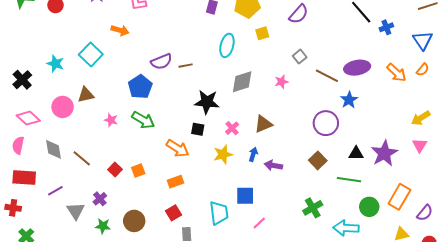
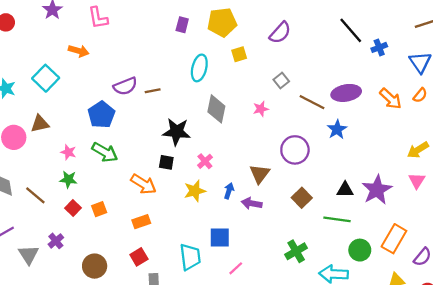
gray diamond: (242, 82) -> (216, 109), turned -60
purple circle: (326, 123) -> (295, 150), moved
brown triangle: (263, 124) -> (260, 174), moved, turned -30
green star: (103, 226) -> (68, 179), moved

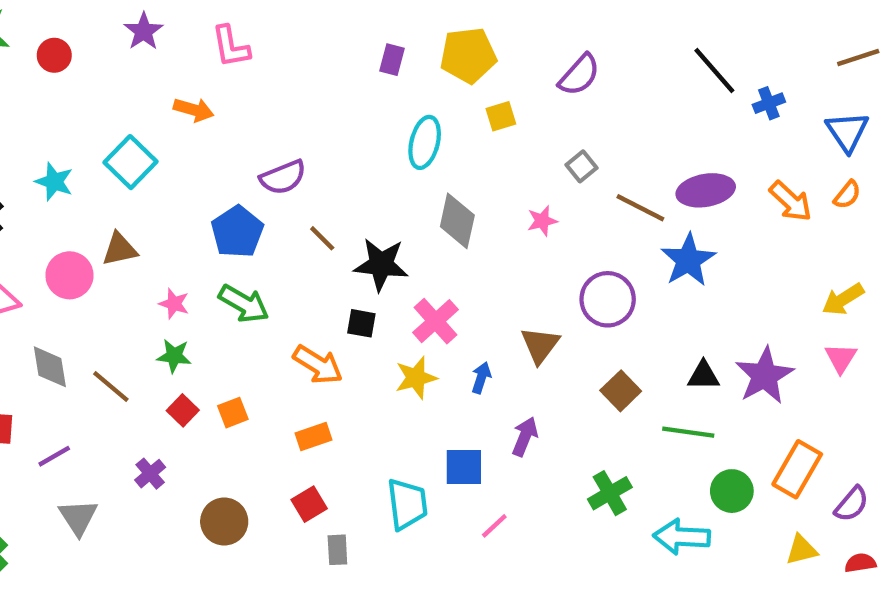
brown line: (153, 91) -> (322, 238), moved, turned 56
blue star: (337, 129) -> (688, 260), size x1.4
pink cross: (205, 161) -> (436, 321), size x1.5
purple arrow: (252, 203) -> (525, 437), moved, turned 102
gray triangle: (29, 255) -> (78, 517), moved

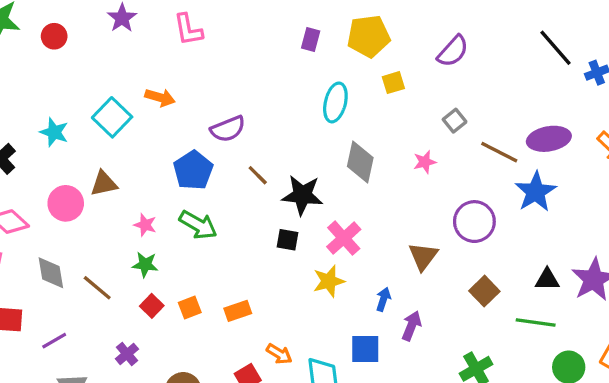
orange arrow: (194, 110) -> (160, 97), moved
orange arrow: (318, 365) -> (279, 354), moved, size x0.7
blue arrow: (481, 378) -> (383, 299), moved
orange rectangle: (314, 437) -> (238, 311), moved

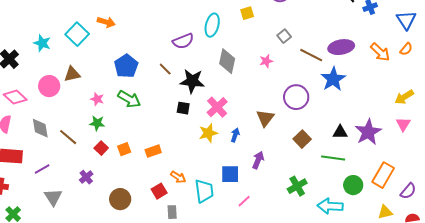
purple semicircle: (228, 129) -> (183, 41), moved
blue arrow: (383, 299) -> (235, 135), moved

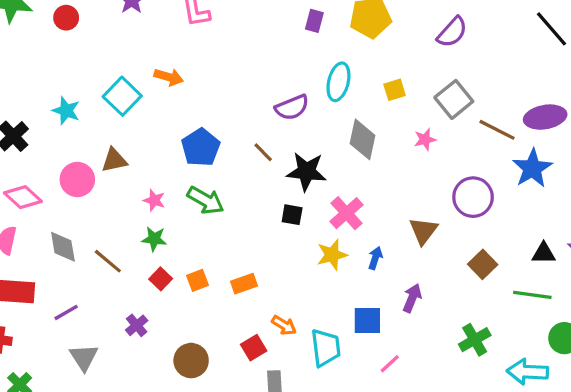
yellow square: (247, 13) -> (395, 90), moved
gray square: (284, 36) -> (454, 99), size x1.6

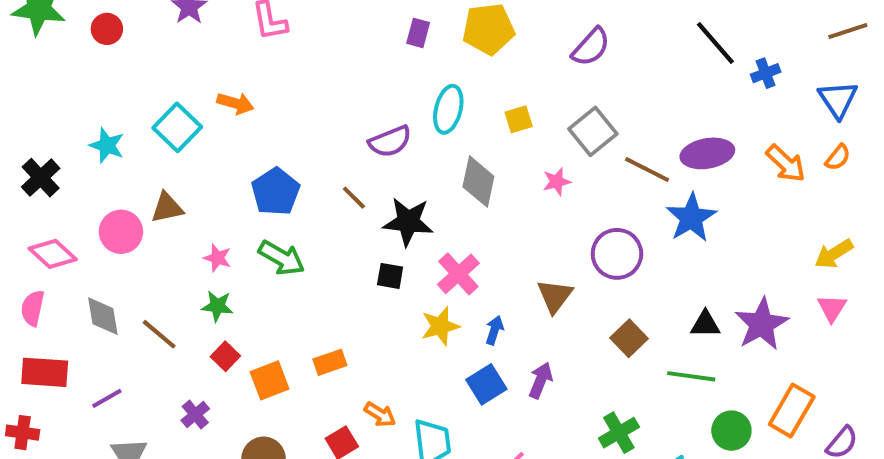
orange square: (197, 280) -> (270, 380), moved, size x1.4
blue square: (367, 320) -> (486, 384), moved, turned -32

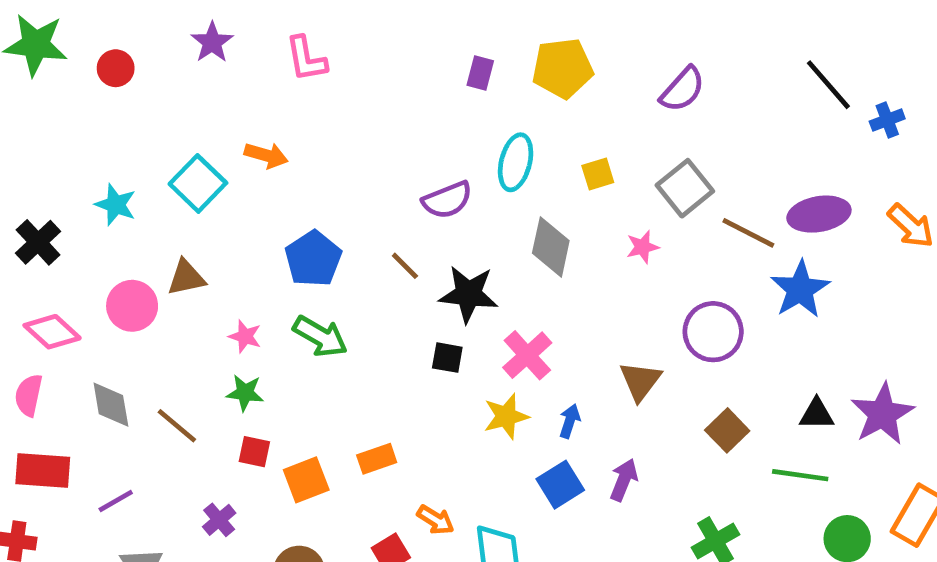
red square: (225, 356) -> (254, 452), turned -32

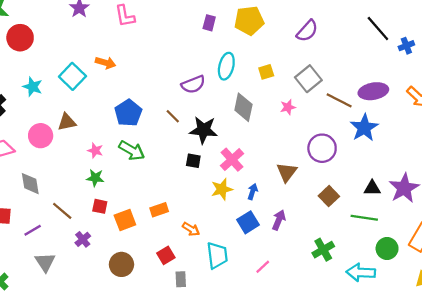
red circle: (116, 68) -> (20, 38), moved, size x1.5
brown line: (177, 426) -> (62, 211), moved
orange arrow: (436, 520) -> (191, 229), moved

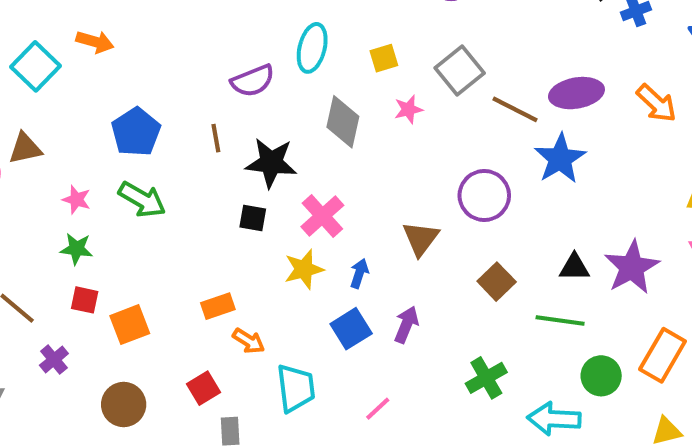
pink star: (288, 107) -> (408, 109), moved
brown line: (173, 116) -> (216, 138), turned 35
orange rectangle: (159, 210) -> (218, 306), moved

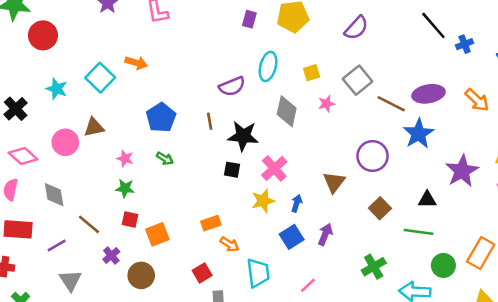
green arrow: (142, 200) -> (165, 158), size x0.6
purple star: (632, 267) -> (462, 171), moved
brown circle: (124, 405) -> (141, 275), moved

